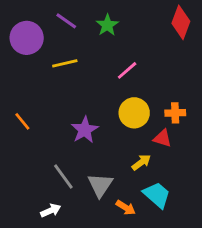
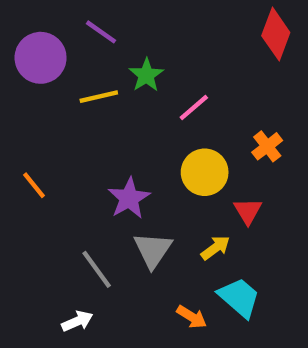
green star: (107, 25) -> (146, 75), moved
orange cross: (175, 113) -> (267, 146), moved, turned -36
red triangle: (162, 138) -> (248, 211), turned 42
gray triangle: (100, 185) -> (153, 250), moved

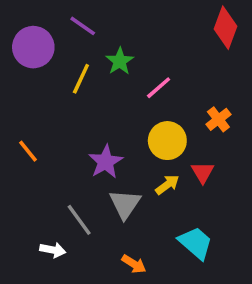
yellow line: (99, 97) -> (81, 79), turned -52
yellow arrow: (215, 248) -> (167, 185), moved
orange arrow: (192, 317) -> (134, 264), moved
white arrow: (77, 321) -> (53, 250), moved, turned 35

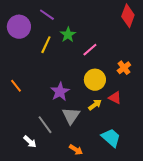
red triangle: (203, 172) -> (115, 98), turned -32
white arrow: (53, 250) -> (30, 142), turned 32

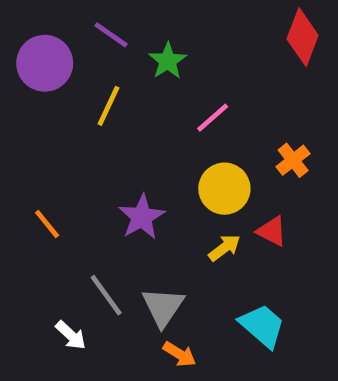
green star: (68, 35) -> (168, 61), moved
orange line: (16, 86) -> (47, 224), moved
gray triangle: (71, 116) -> (163, 307), moved

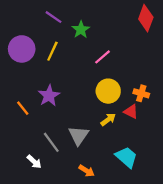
purple circle: (45, 63) -> (22, 49), moved
orange cross: (293, 160) -> (141, 93), moved, turned -35
purple star: (142, 217) -> (49, 96), moved
gray triangle: (163, 307) -> (79, 135), moved

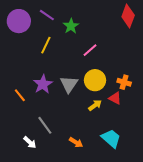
purple circle: (22, 49) -> (19, 21), moved
gray triangle: (79, 135) -> (69, 84), moved
orange arrow: (87, 171) -> (76, 142), moved

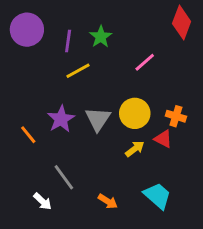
purple line: (47, 15) -> (68, 41), moved, turned 63
yellow line: (46, 45) -> (78, 71), moved, turned 36
pink line: (90, 50) -> (145, 62), moved

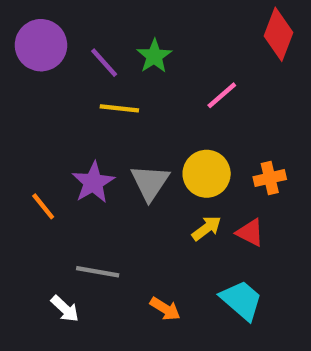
purple line: (68, 41) -> (104, 63), turned -50
yellow line: (78, 71) -> (119, 108), turned 35
orange cross: (176, 116) -> (270, 178), turned -30
red triangle: (163, 139) -> (250, 233), moved
gray line: (64, 177) -> (98, 272), turned -44

